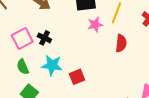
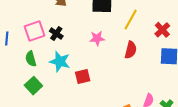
pink star: (95, 25) -> (97, 38), moved

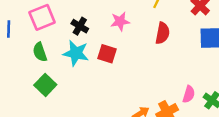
black cross: (56, 34) -> (80, 26), moved
red square: (83, 76) -> (107, 54), moved, turned 35

